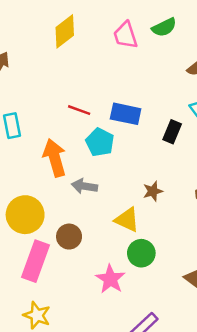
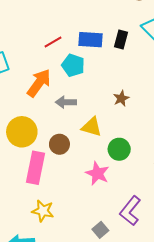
red line: (79, 110) -> (53, 42), turned -42
black rectangle: (172, 132) -> (121, 39), moved
orange arrow: (55, 158) -> (39, 83), turned 60
yellow triangle: (127, 220) -> (92, 127), moved

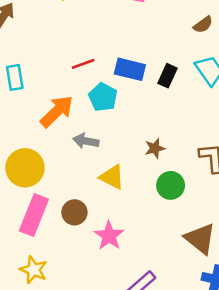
brown circle: (59, 144) -> (74, 212), moved
green circle: (119, 149) -> (171, 185), moved

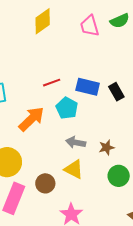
black rectangle: (167, 76) -> (116, 92), turned -54
gray arrow: (86, 141) -> (76, 142), moved
brown circle: (74, 212) -> (45, 183), moved

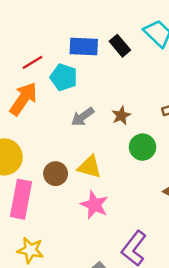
red line: (52, 83) -> (33, 62), moved
gray arrow: (76, 142) -> (83, 117), turned -36
yellow triangle: (74, 169) -> (89, 167), moved

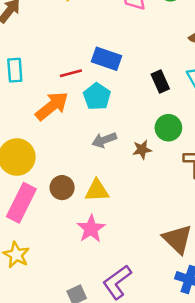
blue rectangle: (84, 47) -> (107, 59), moved
green circle: (143, 147) -> (168, 128), moved
yellow triangle: (89, 167) -> (97, 191), turned -35

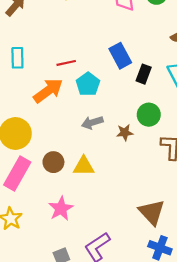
blue rectangle: (107, 59) -> (120, 56), moved, turned 40
black rectangle: (160, 82) -> (144, 74), turned 42
pink star: (91, 229) -> (61, 209), moved

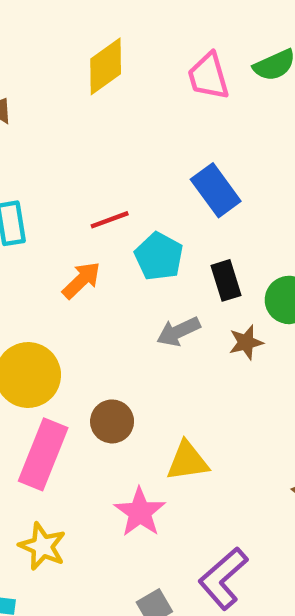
black rectangle: (144, 74) -> (226, 280), moved, turned -30
orange arrow: (48, 91) -> (81, 280), size x0.7
yellow triangle: (84, 166) -> (187, 461), moved

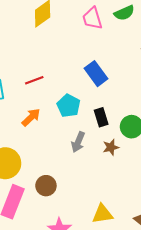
red line: (110, 220) -> (34, 80), moved
gray arrow: (178, 332) -> (78, 142), turned -42
yellow triangle: (187, 461) -> (102, 214), moved

